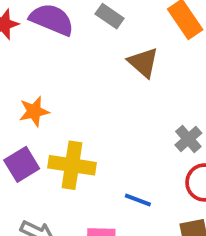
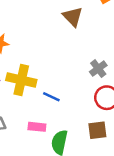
blue line: (138, 200) -> (51, 97), moved

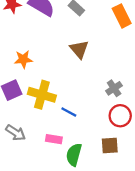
brown triangle: (73, 17) -> (79, 49), moved

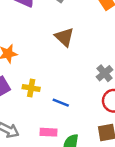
yellow cross: (42, 95) -> (31, 88), size x0.6

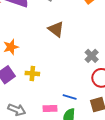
blue line: (61, 103) -> (70, 97), moved

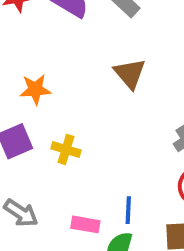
blue line: (70, 97) -> (128, 210), turned 64

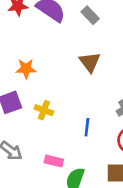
blue line: (128, 210) -> (87, 127), moved

